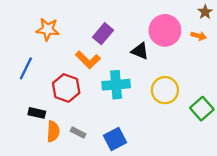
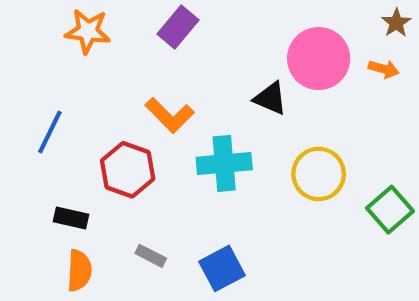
orange star: (48, 29) -> (88, 31), moved
purple rectangle: (103, 34) -> (178, 27), moved
orange semicircle: (53, 131) -> (79, 270), moved

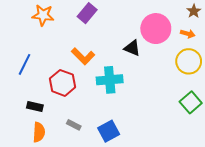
yellow circle: (319, 174) -> (189, 61), moved

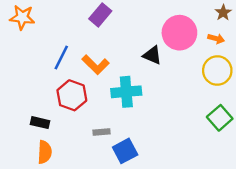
orange star: (43, 15) -> (22, 17), moved
blue line: (25, 64) -> (61, 58), moved
gray rectangle: (74, 125) -> (101, 132), moved, turned -32

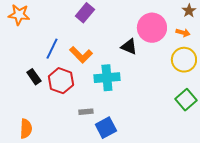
black rectangle: (40, 123) -> (34, 77), moved, turned 42
orange semicircle: (45, 152) -> (26, 129), moved

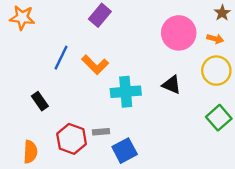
black triangle: (129, 47) -> (172, 85), moved
black rectangle: (34, 77) -> (40, 101), moved
red hexagon: (61, 81) -> (72, 139), moved

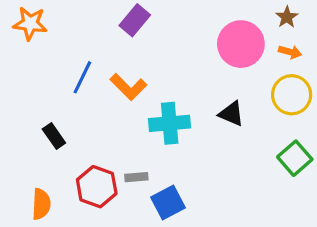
brown star: (222, 13) -> (287, 17), moved

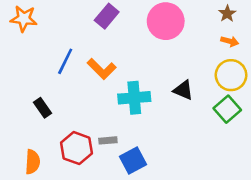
pink circle: (241, 44) -> (166, 21), moved
green square: (295, 158) -> (227, 109), moved

